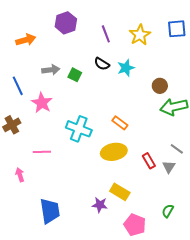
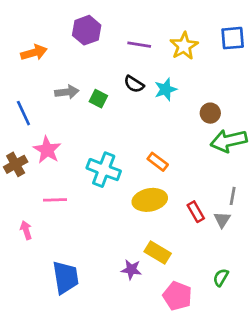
purple line: (106, 34) -> (139, 45), turned -60
pink star: (42, 103) -> (47, 150), moved
gray line: (177, 149) -> (233, 196), turned 64

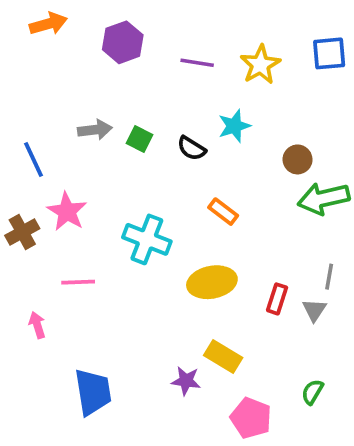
orange arrow: (34, 53) -> (48, 24), moved
black semicircle: (134, 84) -> (192, 148), moved
orange rectangle: (158, 162) -> (223, 212), moved
red rectangle: (196, 212) -> (277, 299), turned 48

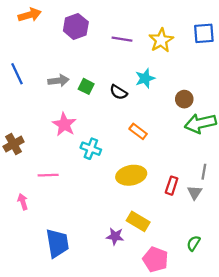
blue line: (33, 159) -> (17, 74), moved
pink star: (67, 212) -> (64, 124), moved
cyan cross: (147, 239) -> (91, 149), size x0.7

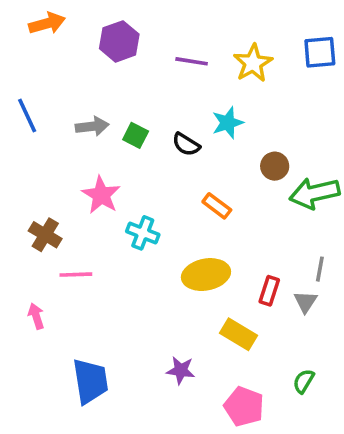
brown circle: (184, 99) -> (275, 166), moved
brown cross: (14, 144) -> (45, 235), moved, turned -30
yellow rectangle: (138, 221) -> (239, 334), moved

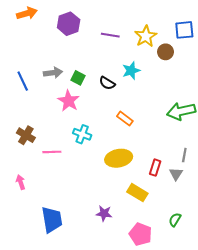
blue line: (27, 115) -> (23, 81), moved
brown circle: (275, 166) -> (166, 52), moved
pink star: (101, 195) -> (69, 101), moved
pink line: (76, 275) -> (52, 152), moved

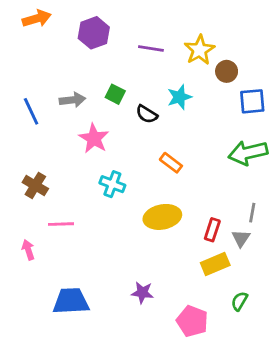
blue square: (184, 30) -> (252, 101), moved
green square: (78, 78) -> (115, 94), moved
pink line: (52, 152) -> (61, 224), moved
yellow rectangle: (137, 193) -> (215, 264), moved, turned -54
blue trapezoid: (52, 220) -> (71, 301), turned -84

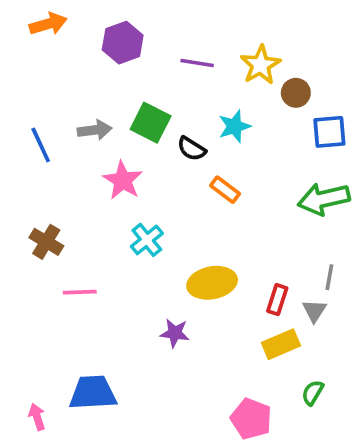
green square: (115, 94) -> (151, 123), size x1.5
orange rectangle: (171, 163) -> (225, 190), moved
cyan cross: (112, 184) -> (147, 240), turned 30
pink arrow: (28, 250) -> (37, 417), moved
purple star: (142, 293) -> (175, 333), moved

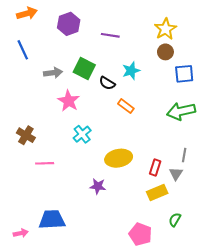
yellow star: (260, 65) -> (165, 29), moved
blue line: (41, 145) -> (23, 50), moved
pink arrow: (37, 417) -> (21, 233), turned 96

